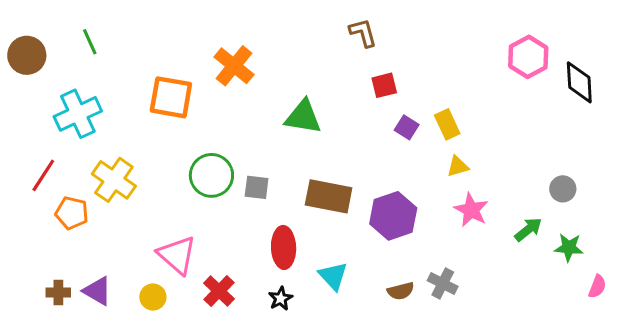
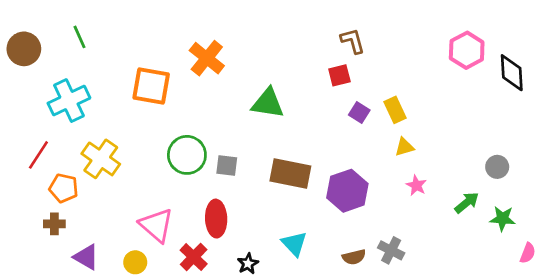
brown L-shape: (363, 33) -> (353, 41), moved
pink star: (471, 210) -> (416, 185), size x0.7
red ellipse: (284, 247) -> (216, 219), moved
brown cross: (58, 292) -> (54, 224), moved

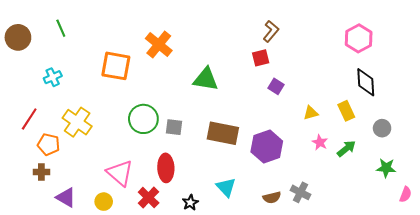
brown L-shape: (353, 41) -> (271, 31), turned 55
black diamond: (512, 73) -> (366, 82), moved
cyan cross: (69, 101) -> (53, 77), size x0.6
yellow rectangle: (395, 110) -> (346, 111), moved
green arrow: (467, 203) -> (346, 149), moved

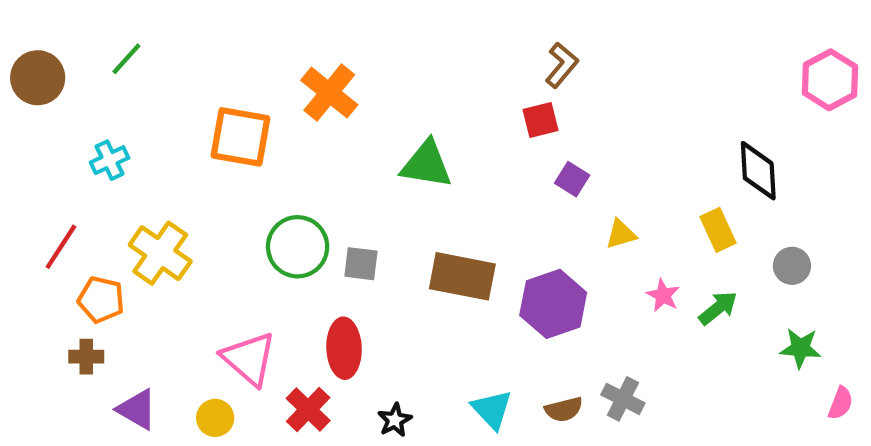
green line: (61, 28) -> (126, 59), turned 66
pink hexagon: (359, 38) -> (830, 80), moved
yellow triangle: (311, 113) -> (621, 234), moved
cyan triangle: (226, 187) -> (492, 409), moved

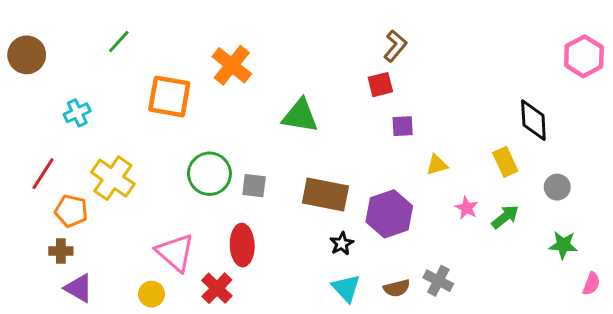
green line: (126, 59) -> (119, 41), moved
purple square: (572, 179) -> (403, 126), turned -35
purple triangle: (137, 409) -> (79, 288), moved
black star: (395, 420) -> (342, 244), moved

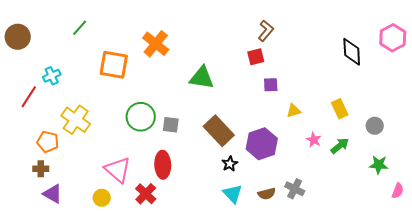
black diamond: (533, 120) -> (352, 52), moved
red line: (43, 174) -> (29, 97), moved
brown rectangle: (325, 195) -> (219, 131), turned 36

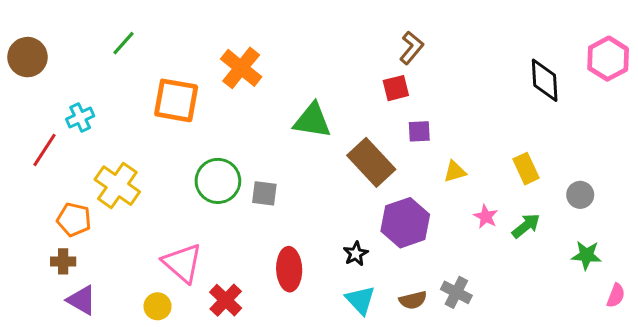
brown rectangle: (219, 131) -> (371, 162), moved
red ellipse: (163, 165) -> (289, 269), moved

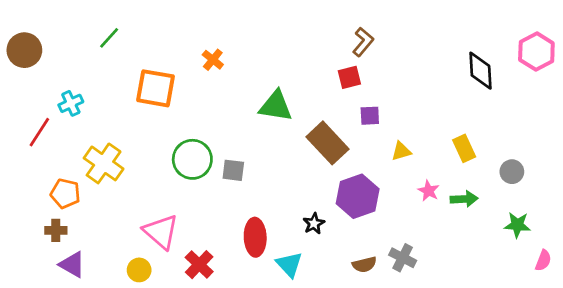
orange cross: (241, 68) -> (213, 60), size x0.6
green arrow: (526, 226) -> (464, 199), turned 36
cyan triangle: (360, 300) -> (289, 265), moved

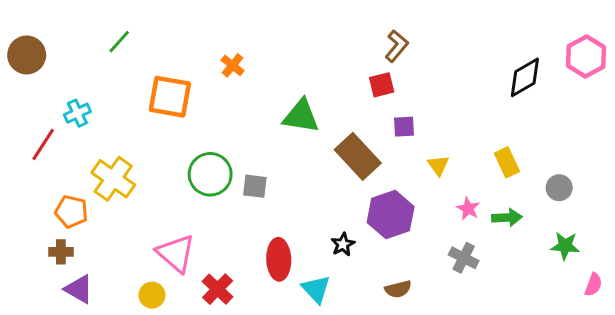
black diamond: (480, 71) -> (525, 77), turned 63
yellow triangle: (401, 151) -> (438, 165), turned -50
gray cross: (403, 258) -> (464, 258), moved

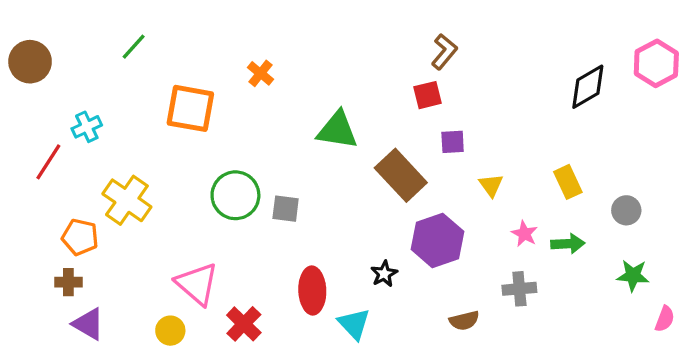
gray cross: (464, 258) -> (519, 289), turned -32
brown semicircle: (398, 289) -> (464, 321), moved

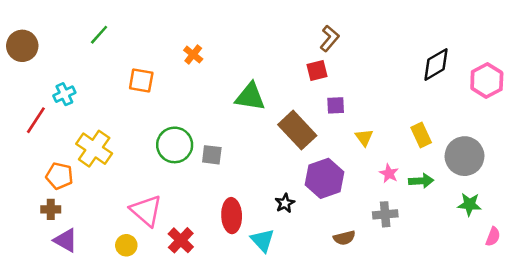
pink hexagon: (656, 63) -> (487, 81), moved
orange square: (190, 108) -> (141, 81), size x0.7
gray circle: (626, 210) -> (464, 156), size x1.8

